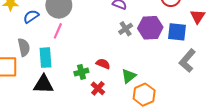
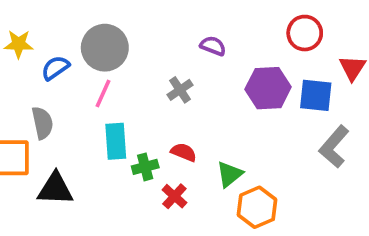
gray cross: (126, 29) -> (180, 90), moved
cyan rectangle: (45, 58) -> (116, 141), moved
black triangle: (43, 84) -> (55, 189), moved

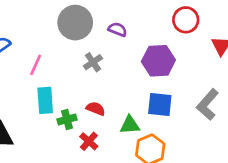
gray circle: (105, 48) -> (75, 23), moved
blue square: (316, 95) -> (160, 104), moved
green triangle: (230, 174) -> (130, 125), turned 35

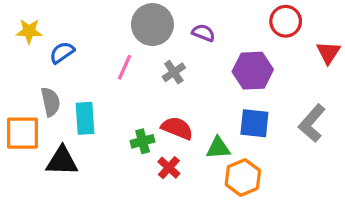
pink line: (36, 65) -> (124, 67), moved
cyan rectangle: (45, 100) -> (85, 118), moved
red semicircle: (96, 109) -> (177, 128), size x1.4

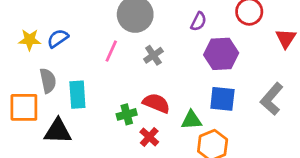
yellow star: (29, 31) -> (30, 40), moved
purple semicircle: (203, 33) -> (199, 21), moved, turned 96

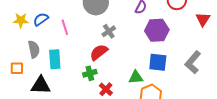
pink line: (111, 51) -> (65, 27), moved, turned -42
red semicircle: (156, 103) -> (99, 52), moved, turned -60
orange square: (24, 107) -> (17, 68), size x0.6

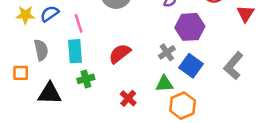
gray cross: (109, 31) -> (167, 52), moved
cyan rectangle: (55, 59) -> (75, 51), moved
blue square: (158, 62) -> (191, 66), turned 30
green cross: (90, 73) -> (86, 79), moved

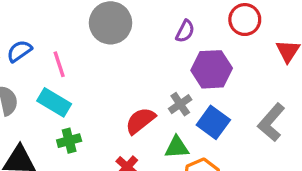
cyan rectangle: (75, 51) -> (54, 102), turned -55
red semicircle: (120, 54) -> (140, 121), moved

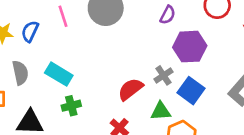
blue semicircle: (19, 51) -> (30, 31), turned -30
pink line: (59, 64) -> (63, 16), moved

